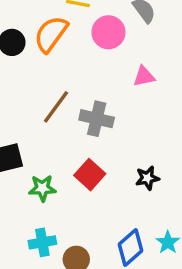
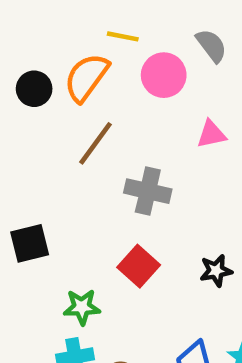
brown line: (56, 107) -> (95, 143), moved
green star: (42, 188) -> (82, 307), moved

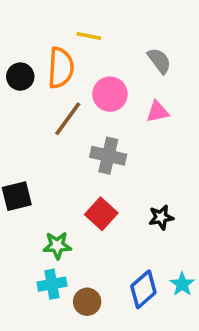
gray semicircle: (211, 46) -> (159, 61), moved
pink circle: (164, 75) -> (110, 94), moved
orange semicircle: (86, 77) -> (61, 68), turned 147

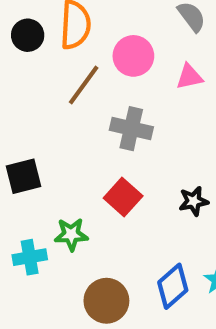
cyan cross: (52, 284) -> (30, 257), moved
brown circle: (87, 302) -> (106, 301), size x1.4

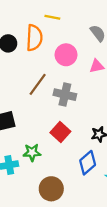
brown line: (84, 85) -> (38, 84), moved
blue diamond: (173, 286) -> (88, 163), moved

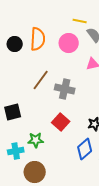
yellow line: (52, 17) -> (80, 21), moved
pink circle: (66, 55) -> (69, 43), moved
brown circle: (51, 189) -> (35, 172), moved

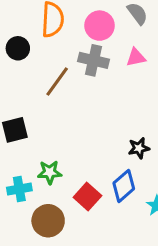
black circle: (15, 44) -> (18, 48), moved
gray cross: (65, 89) -> (93, 60), moved
red square: (61, 122) -> (87, 197), moved

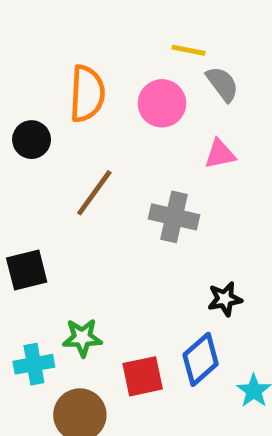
gray cross: (93, 60) -> (174, 217), moved
red square: (87, 197) -> (143, 376), turned 36

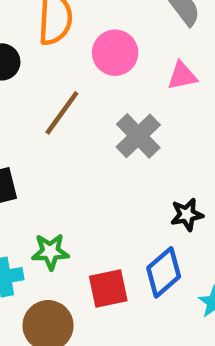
pink circle: (162, 103) -> (115, 53), moved
gray cross: (174, 217) -> (138, 136), turned 33

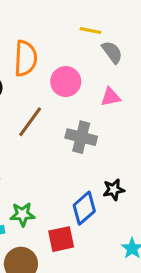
gray cross: (138, 136) -> (81, 137), turned -32
blue diamond: (164, 272) -> (84, 208), moved

